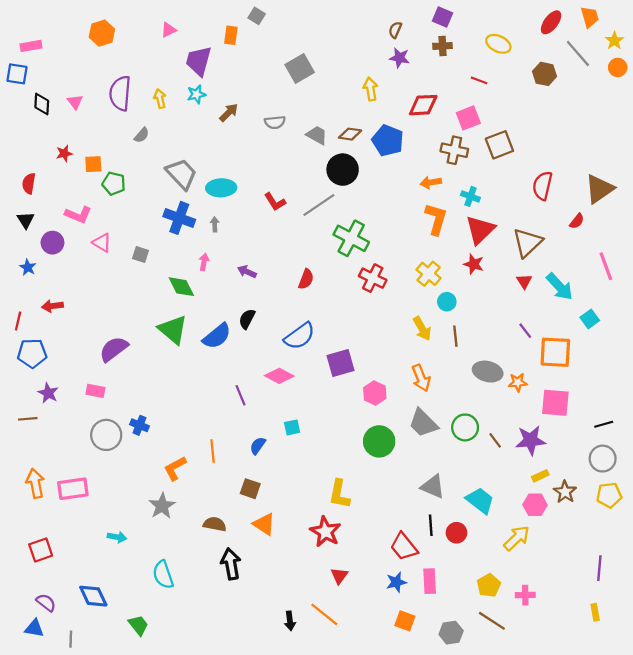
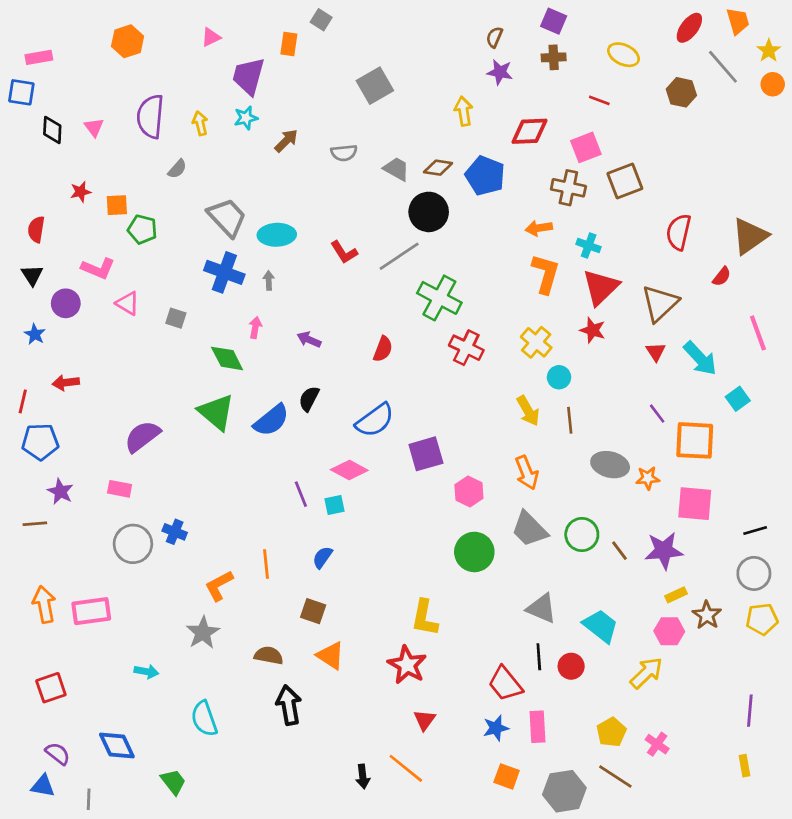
cyan square: (292, 427) -> (335, 505), moved
pink cross: (525, 595) -> (657, 744), turned 36
gray hexagon: (451, 633) -> (564, 791), size x1.4

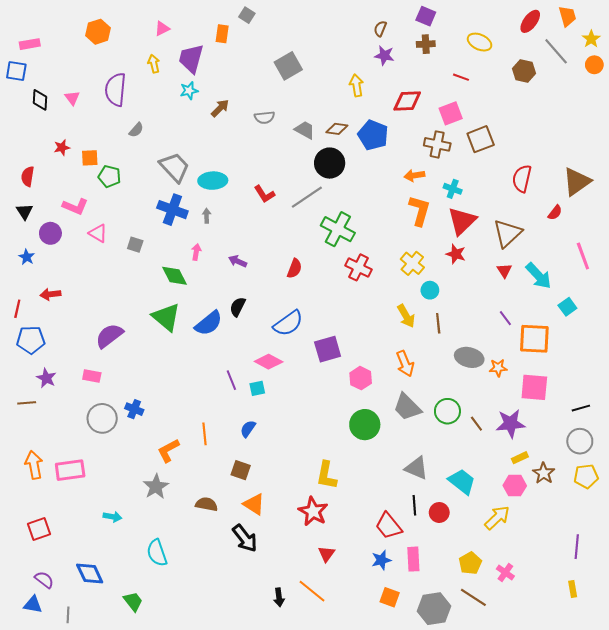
yellow arrow: (200, 123) -> (154, 64), moved
black arrow: (289, 705) -> (245, 538), moved, turned 152

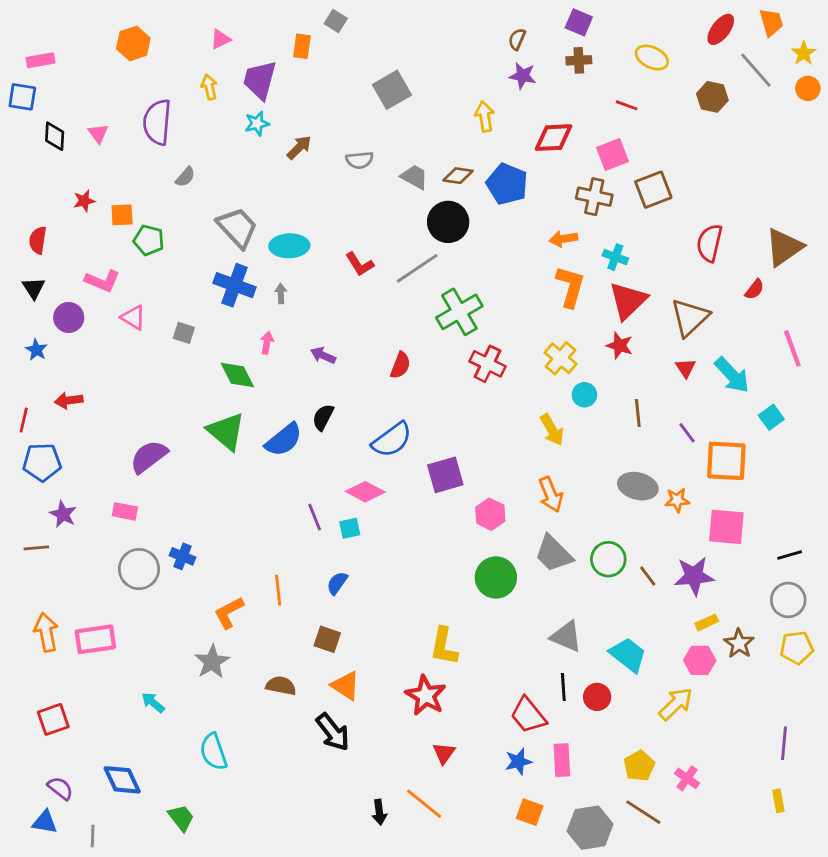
green cross: (338, 229) -> (459, 312), turned 32
brown line: (438, 323) -> (638, 413), moved
cyan arrow: (112, 517) -> (153, 703), turned -150

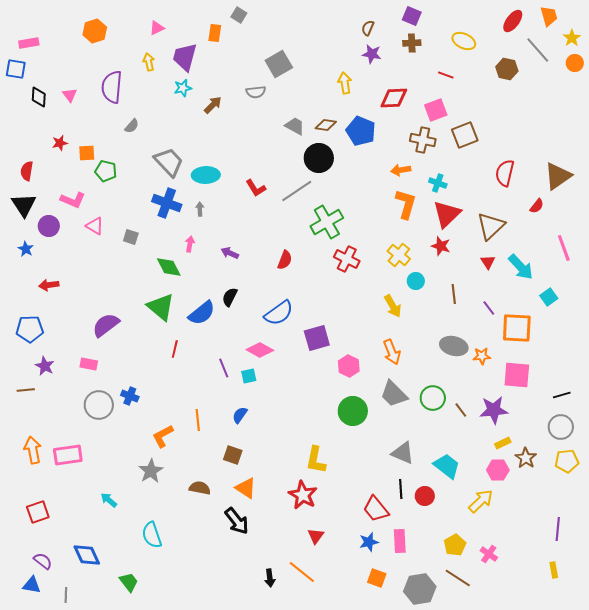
gray semicircle: (360, 160) -> (256, 92), moved
black triangle: (34, 288) -> (24, 205), size x1.5
red line: (24, 420) -> (175, 349), moved

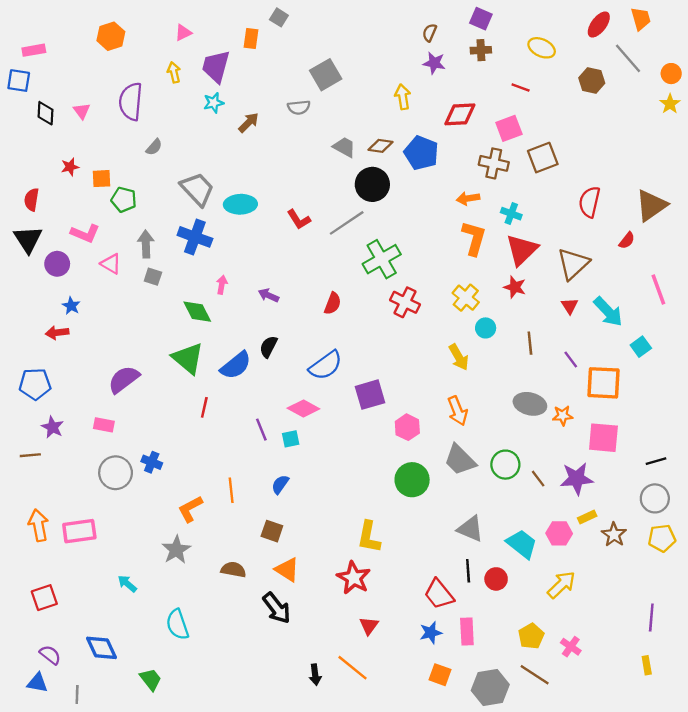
yellow star: (572, 38) -> (670, 104), moved
gray arrow: (200, 209) -> (146, 244), moved, size x1.6
blue star: (26, 249) -> (71, 306), moved
pink hexagon: (498, 470) -> (559, 533), moved

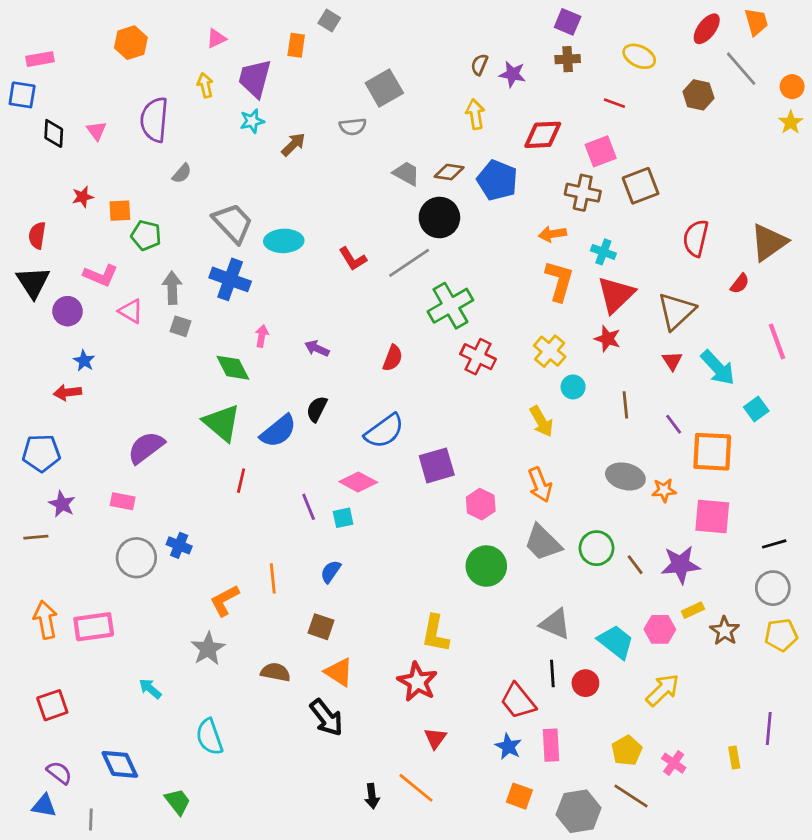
brown semicircle: (430, 33) -> (479, 65), moved
blue star: (431, 633) -> (508, 746), turned -30
yellow rectangle: (647, 665) -> (734, 758), moved

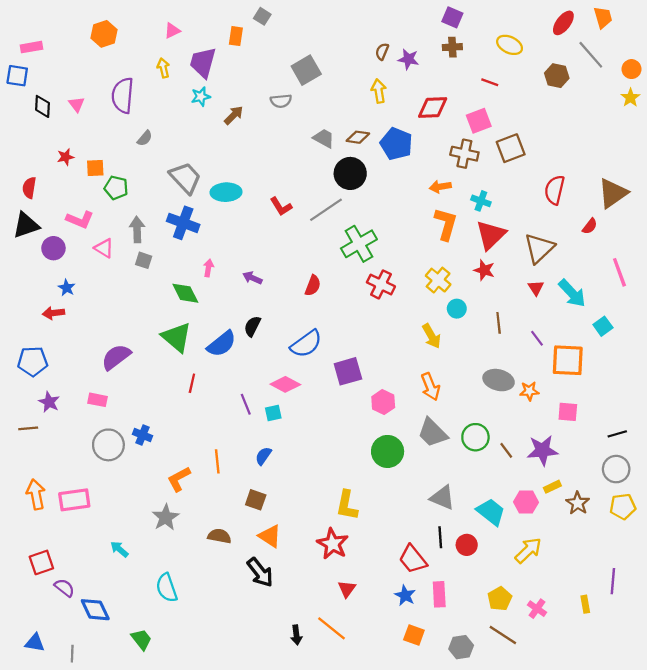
black triangle: (33, 282) -> (26, 225), turned 44
pink square: (712, 516) -> (568, 412), size x0.7
purple semicircle: (59, 773) -> (64, 588), moved
gray hexagon: (579, 811) -> (461, 647), size x0.7

